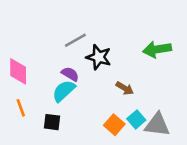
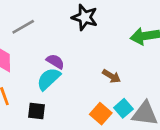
gray line: (75, 40) -> (23, 27), moved
black star: (99, 57) -> (85, 17), moved

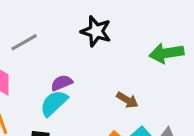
purple semicircle: (55, 61) -> (62, 83), turned -54

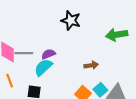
gray line: (24, 42) -> (24, 53), moved, turned 30
brown arrow: (127, 100) -> (91, 65), turned -40

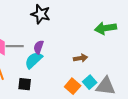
black star: (71, 20) -> (41, 14), moved
purple semicircle: (48, 54) -> (39, 47), turned -48

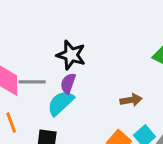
black star: (41, 14) -> (71, 55), moved

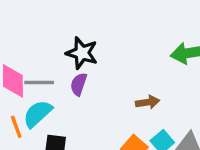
cyan semicircle: (61, 103) -> (38, 114), moved

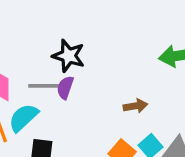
gray line: (39, 83) -> (43, 86), moved

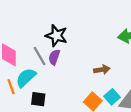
gray line: (43, 86) -> (39, 56), turned 60

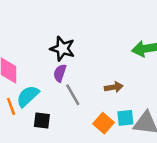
gray line: (39, 56) -> (73, 95), moved
cyan square: (112, 97) -> (125, 118), turned 35

